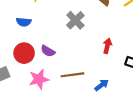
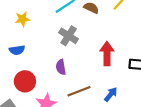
red arrow: (107, 46) -> (107, 54), size x1.5
purple semicircle: (48, 51) -> (61, 67), moved, turned 64

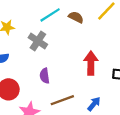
gray cross: (69, 36) -> (38, 41), moved

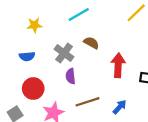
brown semicircle: (76, 17) -> (91, 43), moved
gray cross: (38, 41) -> (64, 53), moved

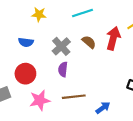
red arrow: (118, 65) -> (113, 38), moved

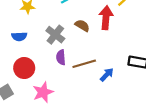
brown line: (74, 97) -> (84, 64), moved
blue arrow: (103, 108) -> (107, 75), moved

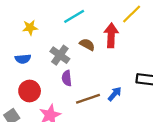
brown line: (84, 64) -> (88, 99), moved

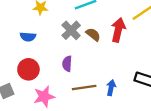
gray cross: (60, 55) -> (71, 30), moved
blue arrow: (115, 94) -> (111, 88), turned -40

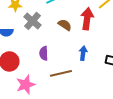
gray cross: (71, 30) -> (32, 21), moved
blue arrow: (111, 88) -> (83, 53), moved

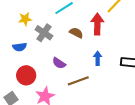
purple semicircle: (44, 53) -> (59, 63), turned -48

